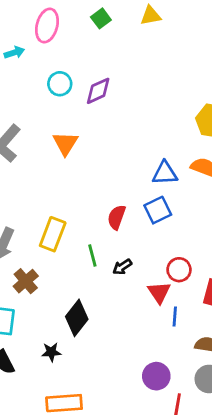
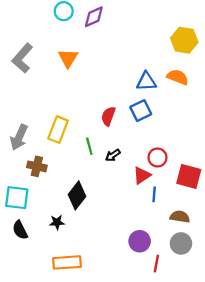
brown cross: (26, 281) -> (37, 166), turned -36
red triangle: (159, 292) -> (142, 175), turned 30

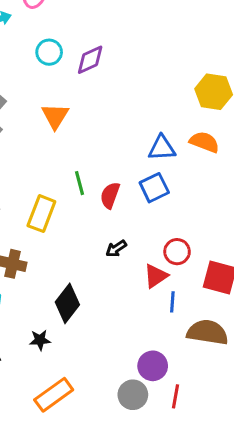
green line: (89, 146) -> (80, 183), moved
brown semicircle: (180, 217) -> (207, 332), size x1.5
gray circle: (181, 243) -> (133, 395), moved
orange rectangle: (67, 262) -> (54, 395), turned -32

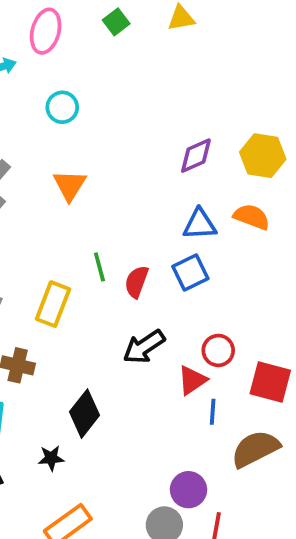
purple diamond: (90, 60) -> (196, 156), moved
black arrow: (116, 249) -> (144, 347), size x1.6
brown semicircle: (207, 332) -> (255, 449), turned -36

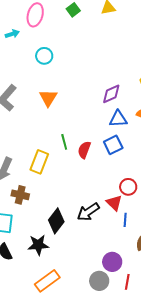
purple diamond: (196, 156) -> (111, 94), moved
black arrow: (144, 347) -> (88, 212), moved
red triangle: (192, 380) -> (114, 203), turned -42
black star: (51, 458) -> (38, 245), size x1.5

